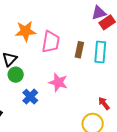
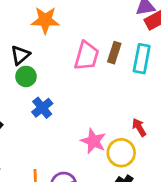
pink trapezoid: (51, 42) -> (87, 56), moved
pink star: (58, 82) -> (93, 141), moved

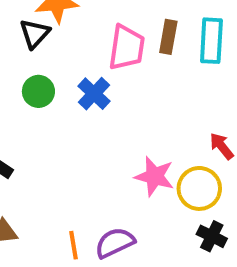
black triangle: (20, 55) -> (35, 34), moved
blue cross: (42, 108) -> (94, 94), moved

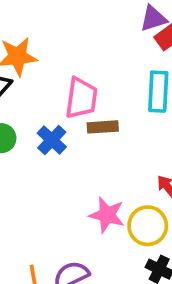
brown rectangle: (168, 37) -> (103, 127), moved, turned 76

